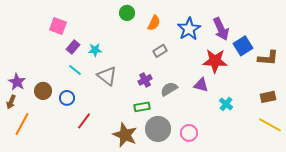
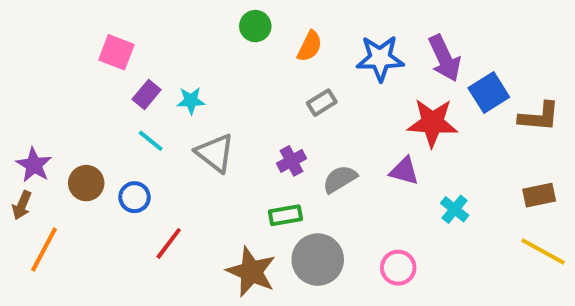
blue star: (189, 29) -> (380, 58), turned 30
pink circle: (189, 133) -> (398, 268), moved

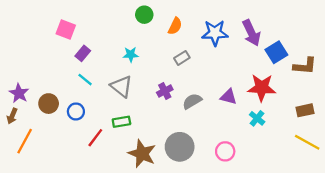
cyan star: (191, 101) -> (131, 55), moved
red star: (432, 123) -> (262, 88), moved
green rectangle: (285, 215) -> (121, 122), moved

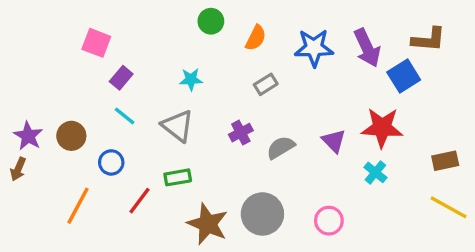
brown L-shape: (305, 66) -> (429, 39), moved
purple triangle: (229, 97) -> (334, 141), turned 30
brown circle: (49, 104) -> (71, 136), moved
orange line: (25, 141) -> (78, 206), moved

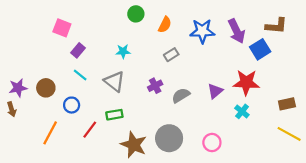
purple star: (28, 136) -> (18, 88), turned 30
purple triangle: (334, 141) -> (215, 91), turned 35
brown arrow: (18, 169) -> (12, 109), turned -40

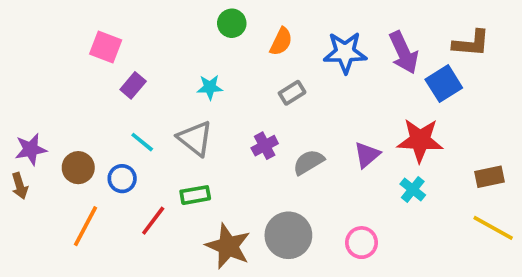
cyan line: (80, 75) -> (142, 142), moved
brown circle: (46, 88) -> (78, 168), moved

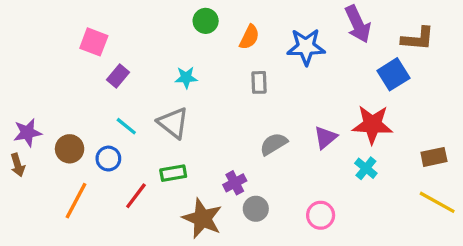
purple arrow: (404, 52) -> (358, 24), moved
gray rectangle: (292, 93) -> (259, 82), turned -60
purple cross: (265, 146) -> (235, 183), moved
gray circle: (288, 235) -> (256, 209), size x0.6

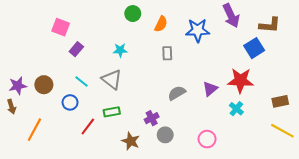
brown circle: (70, 149) -> (44, 85), moved
orange line: (76, 201) -> (34, 130), moved
brown star: (202, 218) -> (131, 141), size x0.7

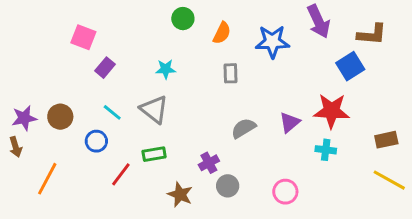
cyan cross: (236, 109) -> (326, 150), turned -32

